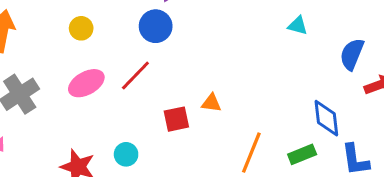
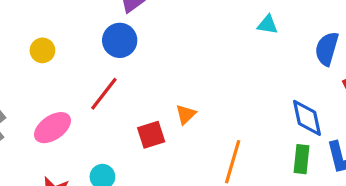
pink ellipse: (86, 83) -> (53, 128), moved
orange triangle: (211, 103) -> (186, 114), turned -45
green rectangle: (302, 154) -> (301, 159), moved, turned -56

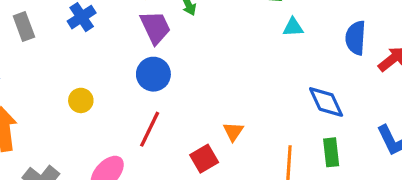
blue diamond: (307, 118) -> (326, 102), moved
green rectangle: (301, 159) -> (331, 152), moved

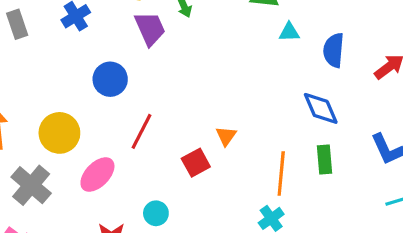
blue semicircle: (356, 38) -> (334, 50), moved
blue circle: (153, 74) -> (110, 79), moved
yellow circle: (81, 100) -> (59, 133), moved, size x1.6

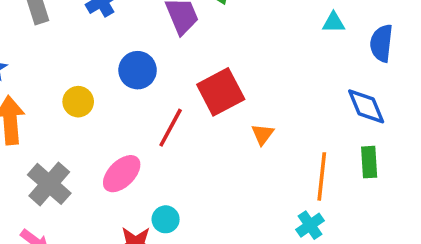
yellow circle: (59, 133) -> (78, 102), moved, size x0.7
red square: (196, 163) -> (221, 92), moved, size x1.5
cyan circle: (156, 213) -> (166, 219), moved

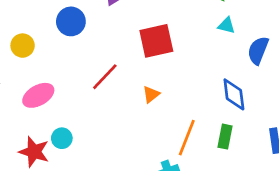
red square: (221, 92) -> (156, 41), moved
yellow circle: (78, 102) -> (23, 46), moved
red line: (171, 128) -> (105, 77), moved

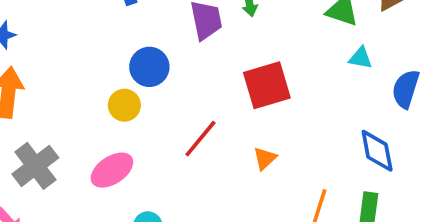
yellow circle: (23, 46) -> (124, 105), moved

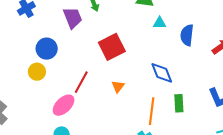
blue diamond: (377, 151) -> (162, 73), moved
pink ellipse: (112, 170) -> (64, 105), moved

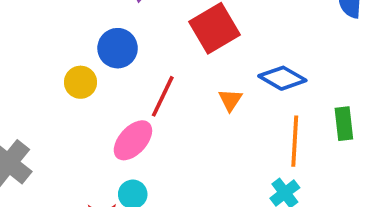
blue circle: (47, 49) -> (118, 48), moved
blue diamond: (162, 73) -> (282, 78), moved, turned -35

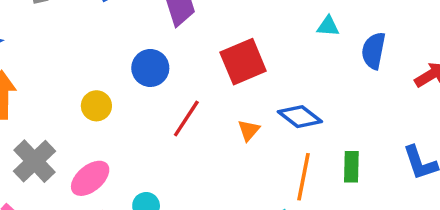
yellow circle: (81, 82) -> (96, 106), moved
pink ellipse: (133, 140) -> (90, 178), moved

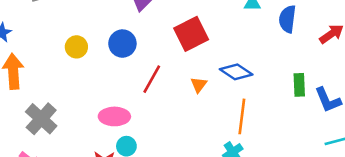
yellow circle: (96, 106) -> (76, 47), moved
green rectangle: (351, 167) -> (299, 85), moved
pink ellipse: (90, 178) -> (114, 116), moved, turned 44

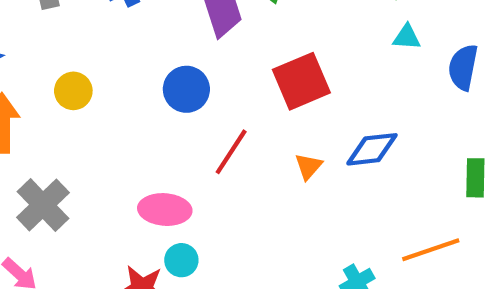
yellow circle: (76, 47) -> (73, 91), moved
blue diamond: (236, 72) -> (372, 149), turned -44
orange line: (242, 116) -> (431, 250), moved, turned 60

